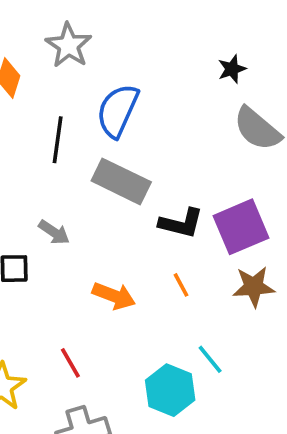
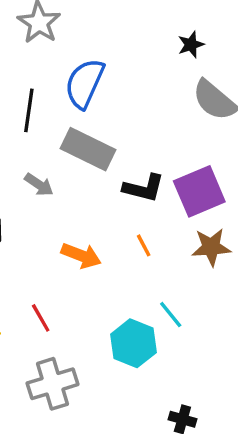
gray arrow: (54, 232) -> (39, 185), moved

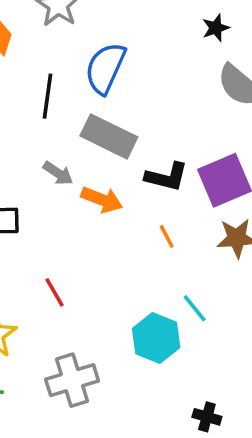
orange arrow: (81, 256) -> (102, 200), moved
red line: (41, 318) -> (54, 292), moved

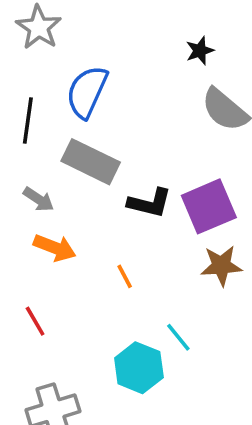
orange arrow: (102, 200) -> (55, 248), moved
orange line: (167, 236) -> (125, 276), moved

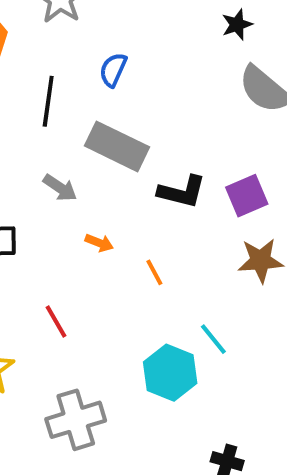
blue semicircle: (87, 92) -> (113, 70), size x0.6
purple square: (209, 206) -> (247, 196), size x0.7
orange arrow: (55, 248) -> (99, 243), moved, size x0.6

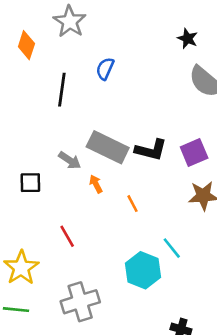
black star: (237, 25) -> (188, 39), turned -30
gray rectangle: (117, 146) -> (108, 147), moved
gray arrow: (60, 188) -> (70, 160), moved
orange arrow: (99, 243) -> (96, 184), turned -138

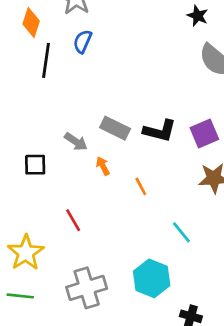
blue semicircle: (105, 69) -> (83, 41), moved
black line: (62, 90) -> (46, 60), moved
gray rectangle: (108, 147) -> (115, 128), size x0.7
cyan hexagon: (143, 270) -> (152, 278), moved

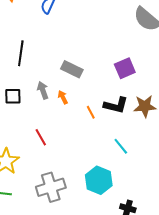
black line: (46, 60) -> (21, 53), moved
black L-shape: (160, 131) -> (116, 105), moved
purple square: (204, 134) -> (125, 68), moved
gray arrow: (76, 142) -> (43, 90), moved, turned -144

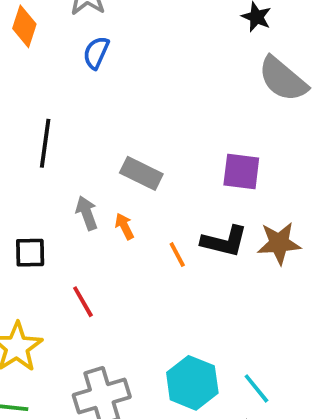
purple square: (125, 68) -> (241, 172), turned 30
black square: (13, 96) -> (30, 253), moved
cyan line: (121, 146) -> (256, 388), moved

